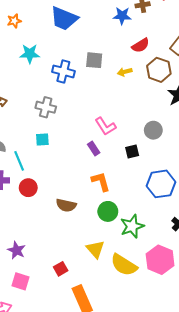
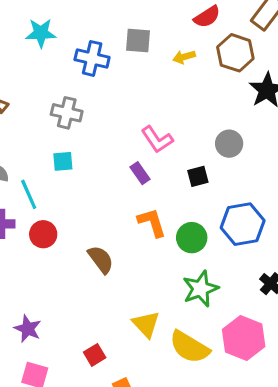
brown semicircle: (66, 205) -> (101, 259), turned -138
green circle: (108, 211) -> (192, 238), moved

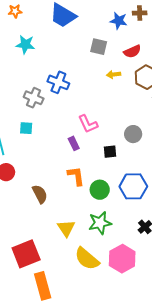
gray square: (138, 41) -> (99, 47), moved
blue cross: (92, 58) -> (58, 82), moved
yellow triangle: (146, 324) -> (66, 228), moved
red square: (95, 355) -> (26, 254), size x2.0

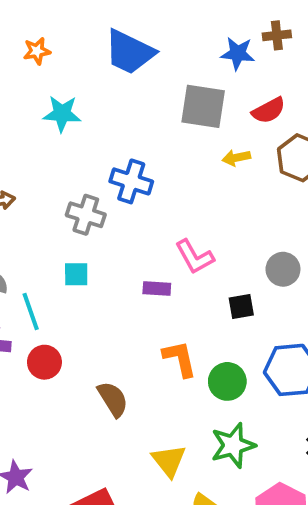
gray square: (99, 47) -> (203, 106), size x1.4
purple rectangle: (74, 143) -> (157, 288), moved, turned -56

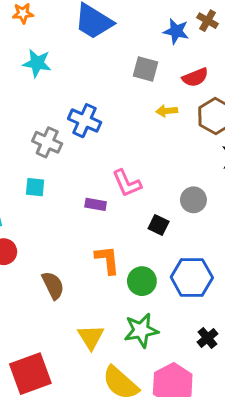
brown cross: (277, 35) -> (208, 21), turned 30
gray square: (203, 106) -> (146, 69), size x0.7
black square: (241, 307) -> (159, 225), turned 30

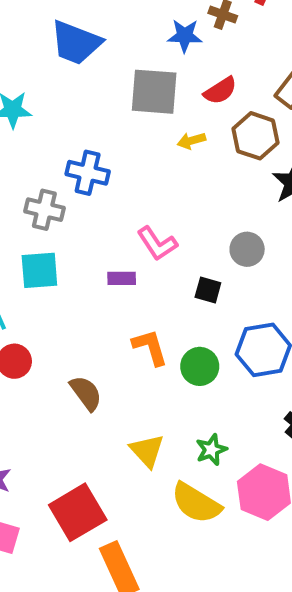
gray square: (146, 69) -> (154, 92), size x1.5
cyan square: (35, 187) -> (39, 270), size x1.5
green star: (141, 330) -> (211, 450), moved, size x0.7

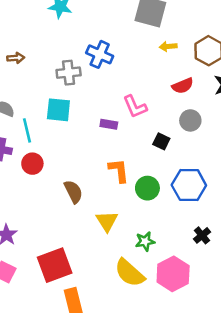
red semicircle: (220, 91) -> (183, 86), moved
gray cross: (44, 210) -> (69, 73), turned -30
yellow triangle: (147, 451) -> (107, 221), moved

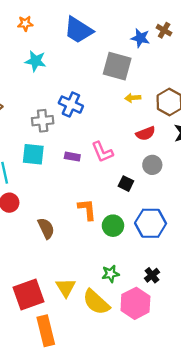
purple rectangle: (109, 124) -> (72, 157), moved
yellow triangle: (107, 221) -> (66, 287), moved
black cross: (202, 235) -> (152, 275), moved

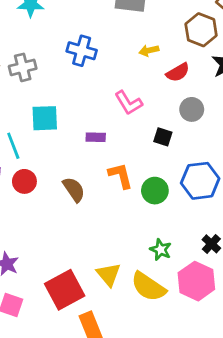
yellow arrow: (133, 98) -> (149, 51), moved
gray cross: (43, 121) -> (23, 67), moved
purple rectangle: (72, 157) -> (96, 137), moved
brown semicircle: (46, 228) -> (74, 189), moved
green star: (110, 274) -> (161, 250), turned -30

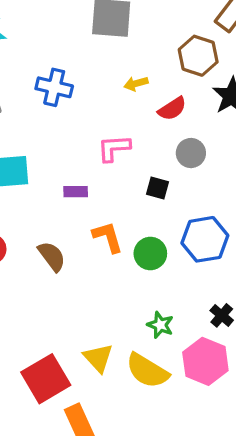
pink L-shape: (129, 103) -> (114, 148), turned 120

